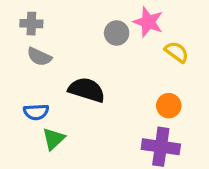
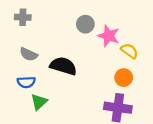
pink star: (148, 22) -> (109, 36), moved
yellow semicircle: (177, 52) -> (129, 51), moved
gray semicircle: (39, 57) -> (29, 54), moved

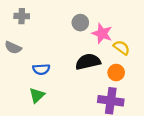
gray semicircle: (29, 54) -> (13, 48), moved
black semicircle: (63, 66) -> (88, 62), moved, turned -30
blue semicircle: (26, 82) -> (41, 69), moved

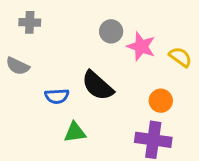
yellow semicircle: (122, 48) -> (180, 57), moved
black semicircle: (88, 62) -> (97, 86), moved, turned -125
green triangle: (37, 95) -> (75, 132), moved, turned 35

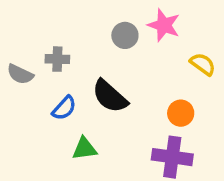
gray cross: (30, 22) -> (57, 59), moved
pink star: (141, 46) -> (164, 25), moved
blue semicircle: (57, 96) -> (64, 108), turned -45

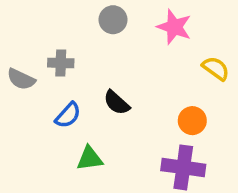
gray circle: (125, 35) -> (113, 20), moved
black semicircle: (110, 96) -> (117, 103), size x0.7

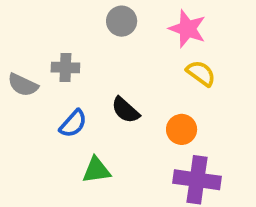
yellow semicircle: (216, 68) -> (201, 73), moved
orange circle: (192, 121) -> (182, 129), moved

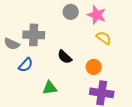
gray circle: (122, 21) -> (71, 12), moved
gray cross: (65, 67) -> (34, 35), size x1.5
blue semicircle: (73, 124) -> (26, 65), moved

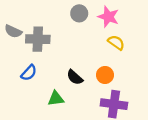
gray semicircle: (12, 44) -> (13, 31), moved
black semicircle: (65, 57) -> (75, 77), moved

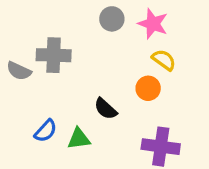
gray semicircle: (13, 31) -> (19, 71), moved
blue semicircle: (29, 73) -> (46, 131), moved
orange circle: (105, 75) -> (148, 88), moved

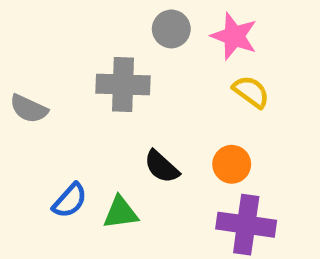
gray cross: (54, 55) -> (123, 85), moved
orange circle: (148, 88) -> (232, 164), moved

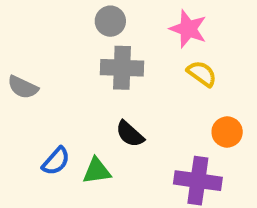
gray circle: (171, 29) -> (110, 21), moved
gray cross: (123, 85) -> (122, 68), moved
orange circle: (232, 164) -> (227, 132), moved

